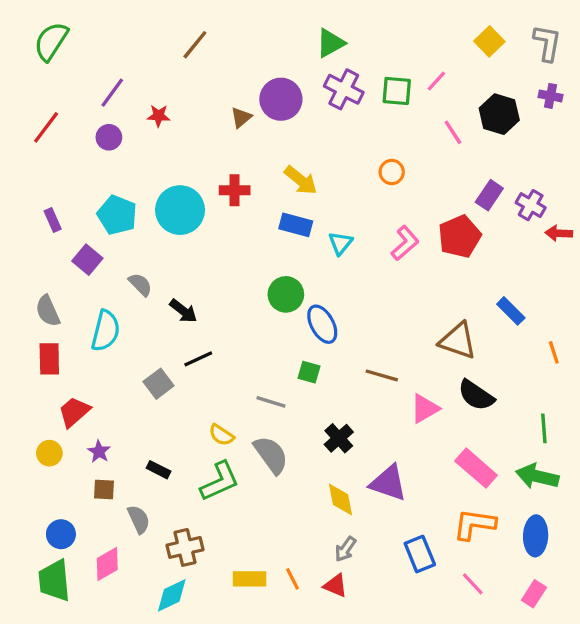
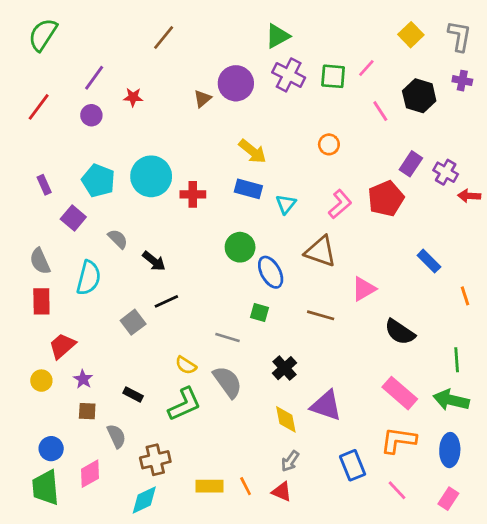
red cross: (235, 190) -> (193, 194), moved
brown triangle: (458, 341) -> (321, 251), moved
pink triangle: (425, 409) -> (364, 289), moved

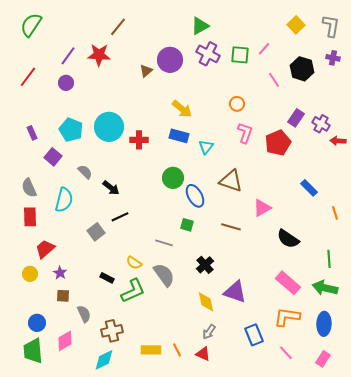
red star: (133, 97) -> (99, 55), moved, size x1.6
pink L-shape: (340, 204) -> (245, 133), moved, turned -30
black rectangle: (133, 394) -> (107, 278), moved

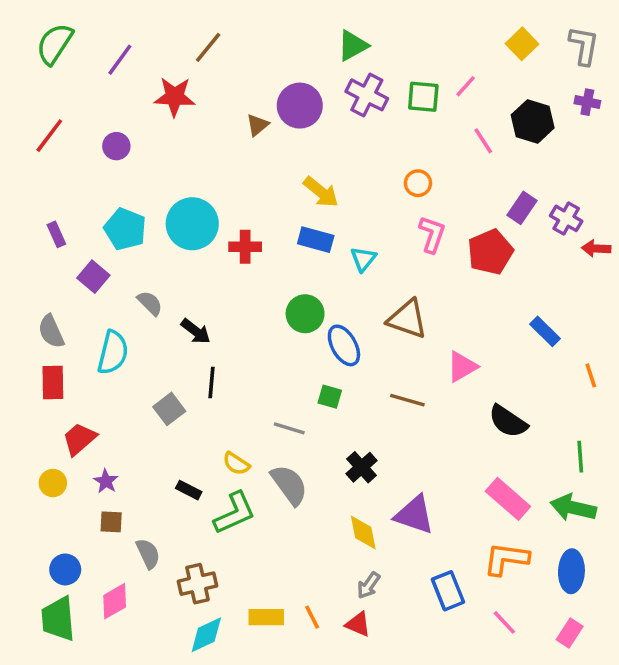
purple line: (68, 56) -> (120, 60), moved
black line: (120, 217) -> (212, 383), turned -60
cyan diamond: (104, 360) -> (206, 635), moved

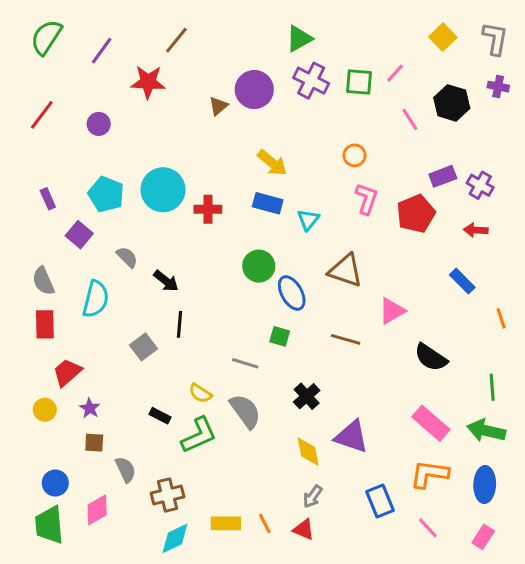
purple rectangle: (522, 208) -> (443, 176), turned 35
red arrow: (596, 248) -> (476, 230), moved

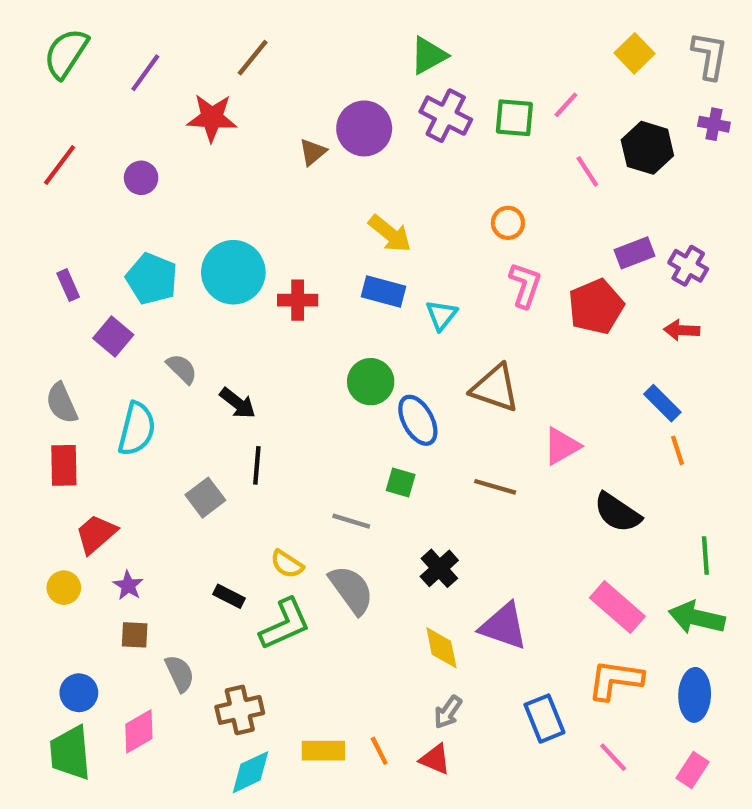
orange line: (501, 318) -> (677, 450), moved

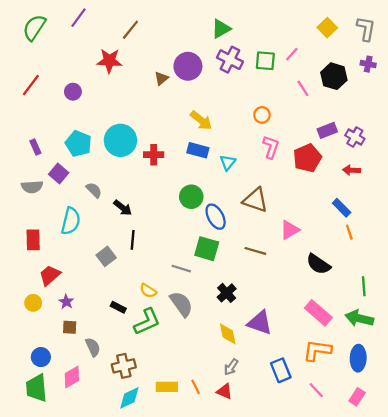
purple line: (145, 73) -> (78, 18), moved
gray semicircle: (62, 403) -> (32, 187), moved, turned -70
green square: (401, 482) -> (207, 249), size x1.6

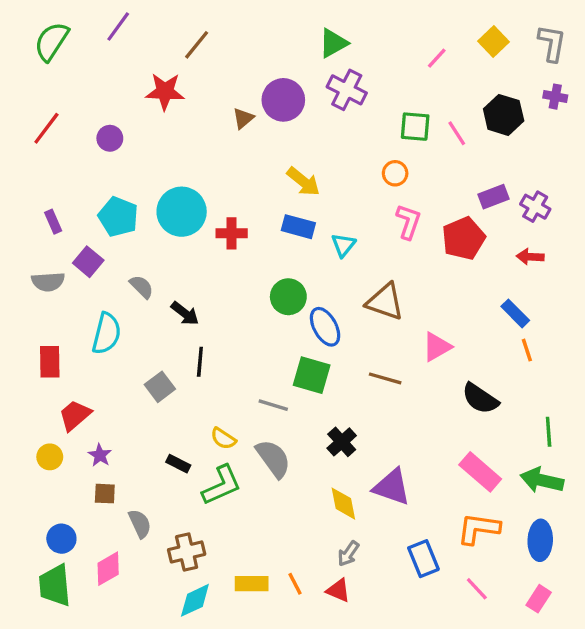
pink line: (292, 54) -> (437, 58), moved
green square: (265, 61) -> (415, 127), moved

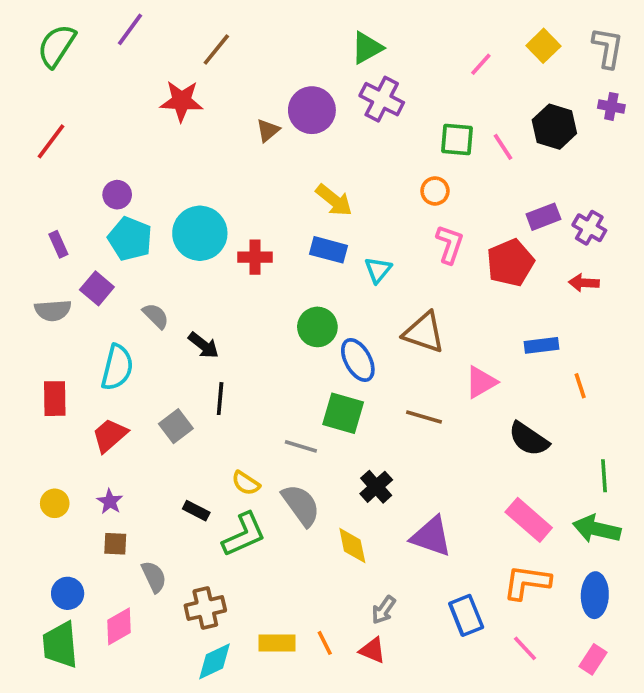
purple circle: (110, 138) -> (117, 195), moved
blue rectangle: (515, 313) -> (542, 345), moved, turned -52
red trapezoid: (75, 415) -> (110, 435), moved
yellow diamond: (343, 504) -> (352, 546), moved

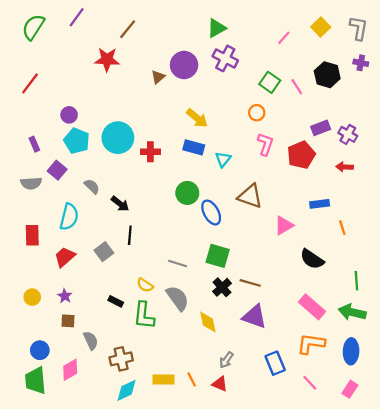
green square: (457, 140) -> (270, 82), turned 30
green square: (343, 413) -> (218, 256), moved
brown line: (424, 417) -> (250, 283), moved
green L-shape: (244, 535) -> (144, 315), turned 120

